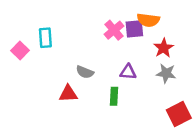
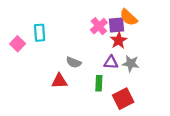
orange semicircle: (148, 20) -> (129, 17), turned 36
red star: (164, 48) -> (119, 40), moved
gray star: (166, 73) -> (131, 63), moved
red square: (179, 114) -> (123, 99), moved

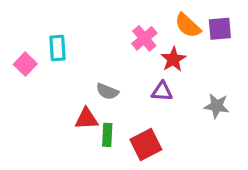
purple square: (116, 25) -> (220, 29), moved
gray star: (131, 63) -> (217, 106), moved
green rectangle: (99, 83) -> (107, 135), moved
red square: (123, 99) -> (146, 145), moved

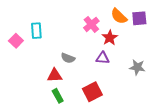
green rectangle: (107, 135) -> (58, 96), moved, turned -32

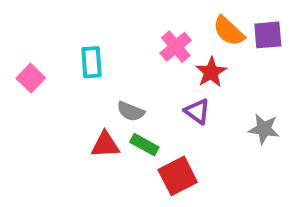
cyan rectangle: (36, 31) -> (91, 62), moved
purple triangle: (103, 58) -> (197, 111), turned 32
green rectangle: (58, 96) -> (144, 145), moved, turned -32

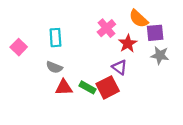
purple square: (268, 35) -> (155, 33), moved
gray semicircle: (131, 111) -> (54, 67), moved
gray star: (264, 129) -> (160, 55), moved
red square: (178, 176) -> (108, 87), moved

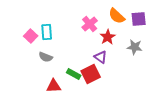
purple square: (155, 33) -> (139, 19), moved
pink square: (19, 47) -> (31, 36), moved
red triangle: (64, 87) -> (54, 86), moved

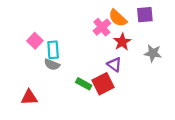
orange semicircle: (117, 16) -> (118, 18), moved
purple square: (139, 19) -> (145, 15), moved
cyan rectangle: (47, 32) -> (53, 50), moved
red triangle: (54, 86) -> (29, 97), moved

